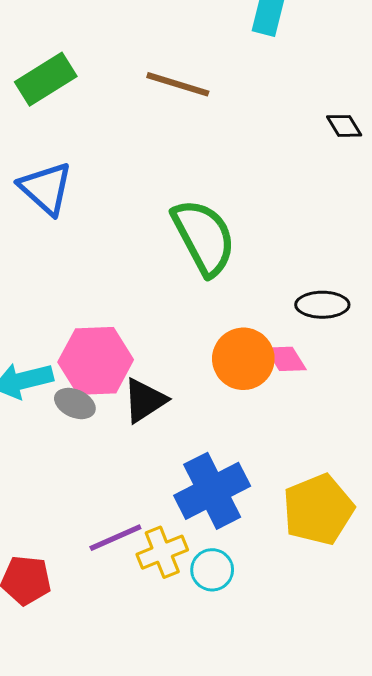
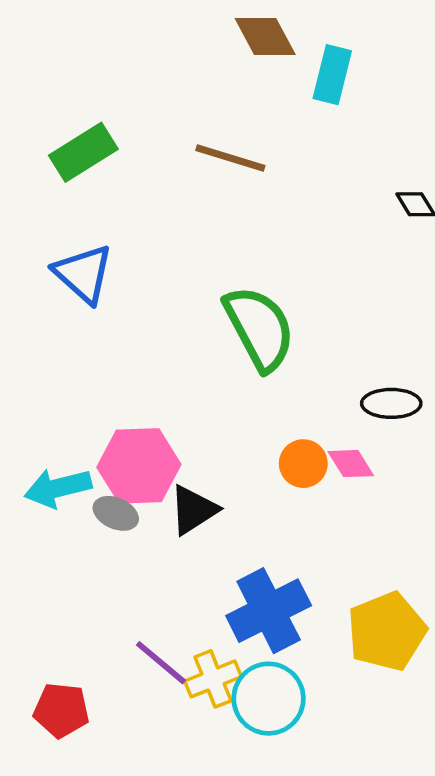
orange circle: (243, 359) -> (303, 464), size x0.7
purple line: (115, 538) -> (161, 663), turned 64
cyan circle: (212, 570) -> (269, 699), size x1.5

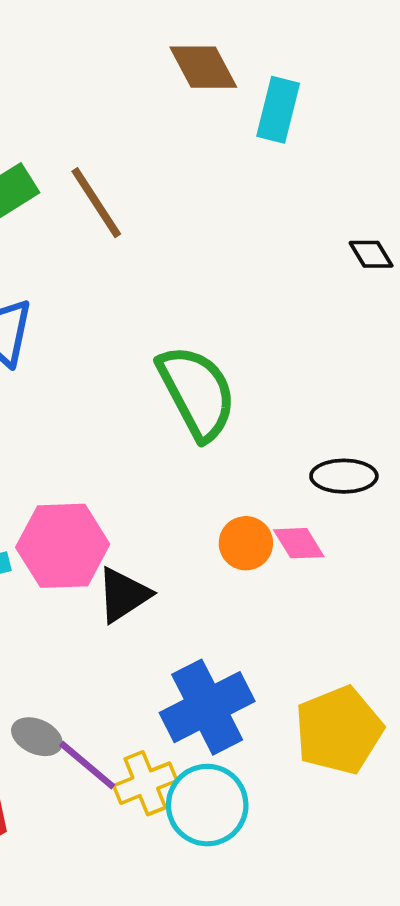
brown line: (230, 158) -> (96, 203), moved, turned 40
gray ellipse: (116, 513) -> (37, 737), moved

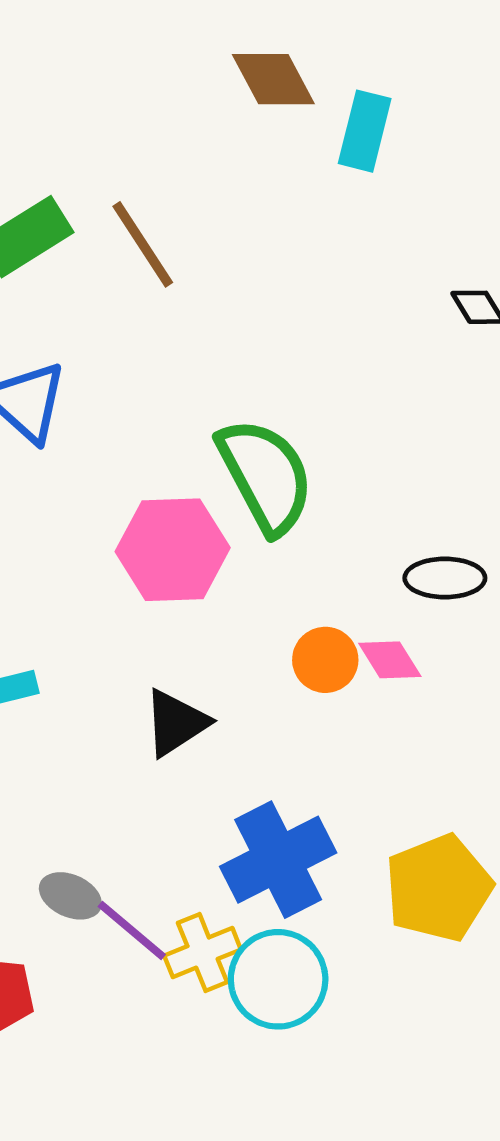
pink hexagon: (63, 546) -> (173, 550), moved

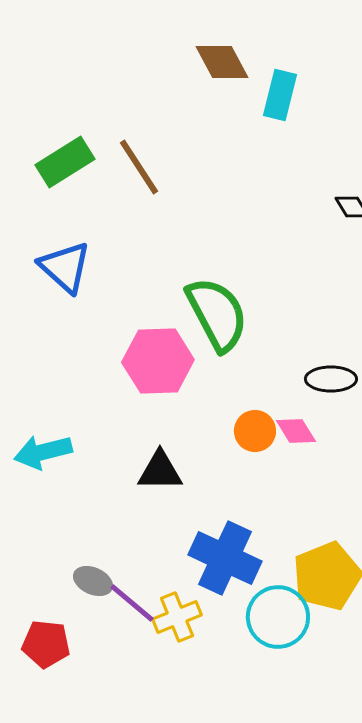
black triangle: (176, 723) -> (160, 471), turned 33
blue cross: (278, 860) -> (225, 558), turned -38
cyan circle: (278, 979) -> (278, 617), moved

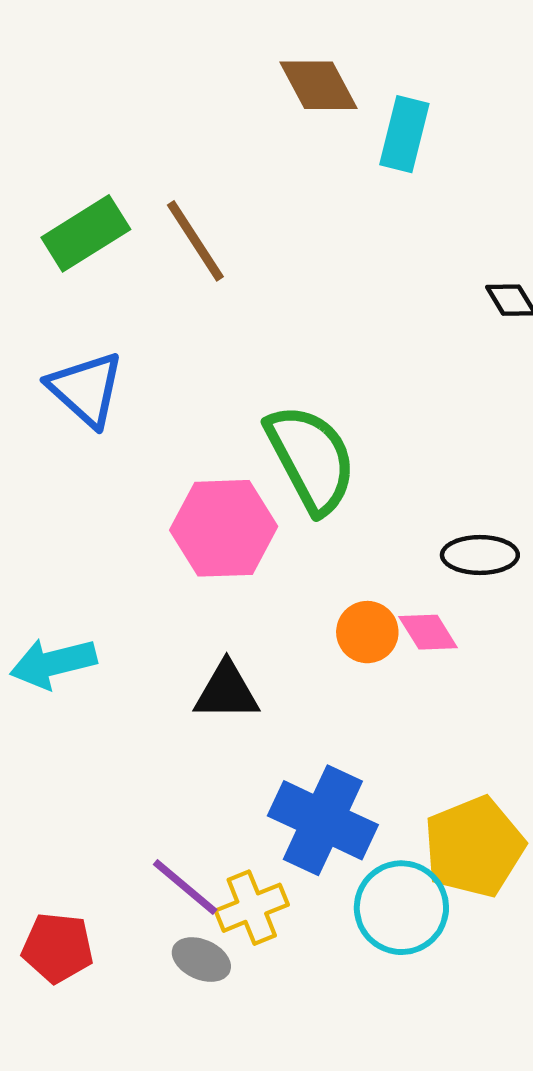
gray ellipse: (93, 581) -> (201, 960), moved

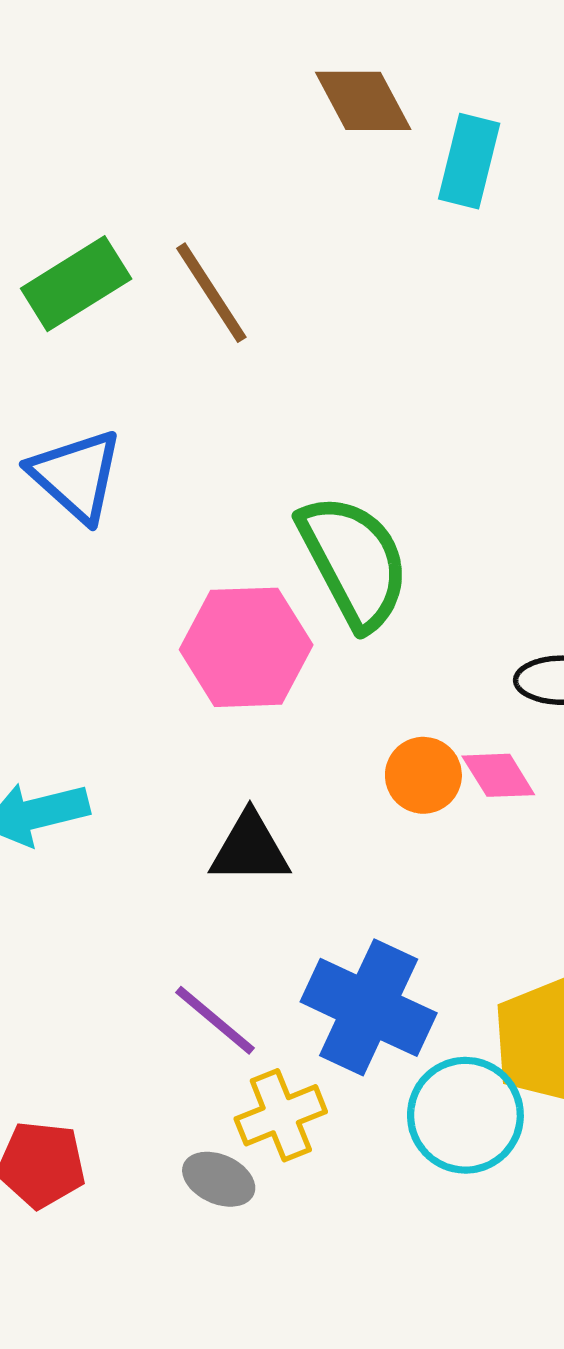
purple line: (185, 887) -> (215, 1020), moved

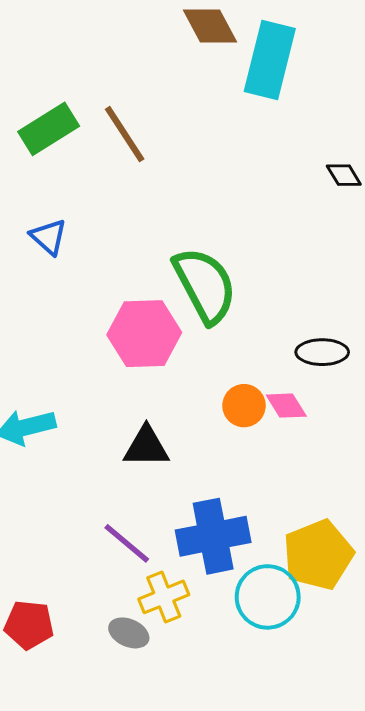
cyan rectangle: (469, 161) -> (270, 60), size x1.5
blue triangle: (76, 476) -> (49, 237), size x0.7
blue cross: (369, 1007) -> (213, 536), turned -36

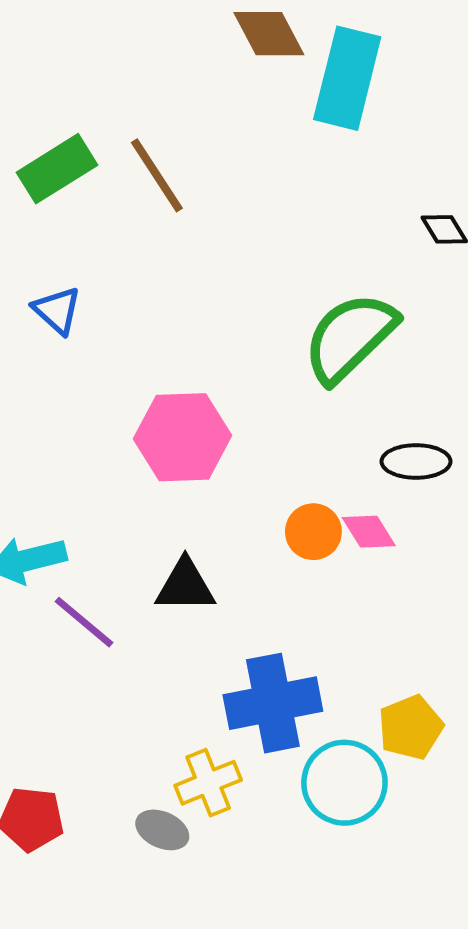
green semicircle: (205, 285) -> (350, 337), moved, turned -106
purple line: (127, 543) -> (84, 622), moved
yellow pentagon: (318, 555) -> (411, 727), size x0.7

